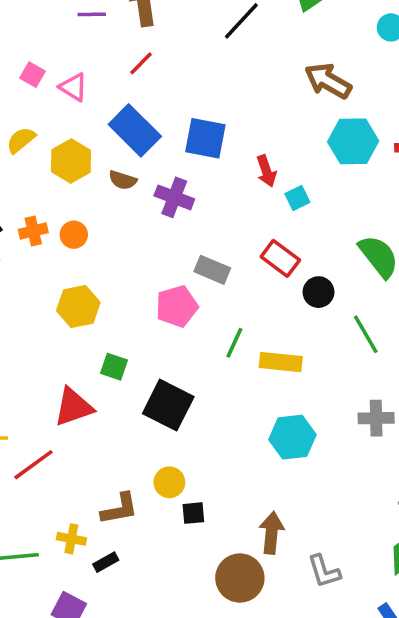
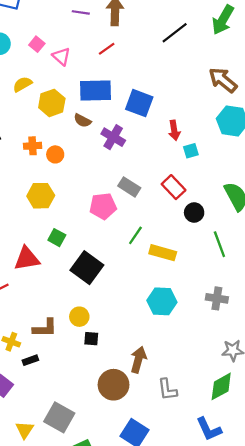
blue rectangle: (135, 130) -> (95, 90), turned -56
orange cross: (33, 231) -> (33, 146), moved
orange circle: (74, 235) -> (55, 154), moved

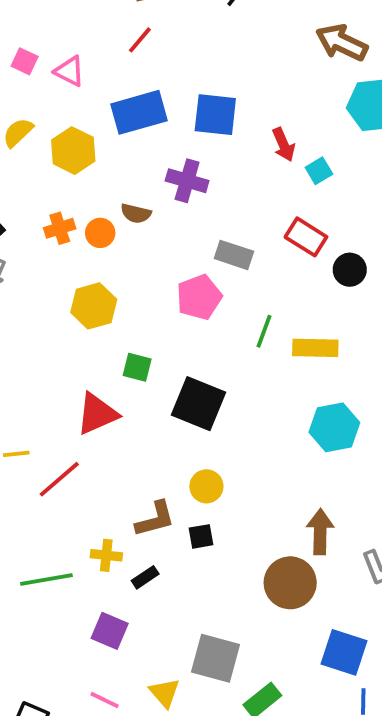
brown semicircle: (82, 121) -> (136, 213), moved
black square: (91, 339) -> (201, 536), moved

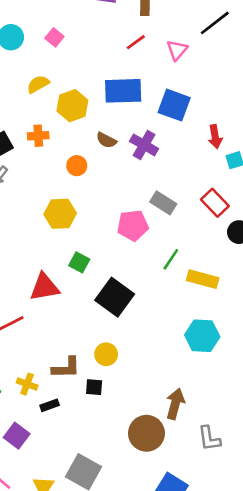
pink triangle: (69, 71) -> (177, 50), moved, turned 30
brown semicircle: (136, 213) -> (106, 140), moved
orange cross: (60, 228) -> (38, 136), moved

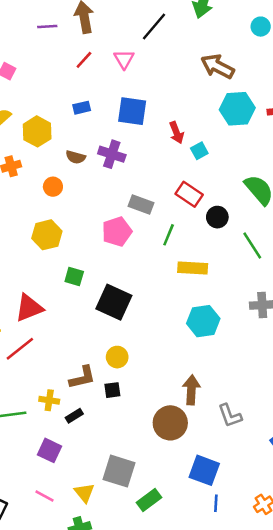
blue rectangle: (123, 91) -> (82, 108), size x0.5
green line: (171, 259) -> (169, 235), moved
red triangle: (44, 287) -> (29, 308), moved

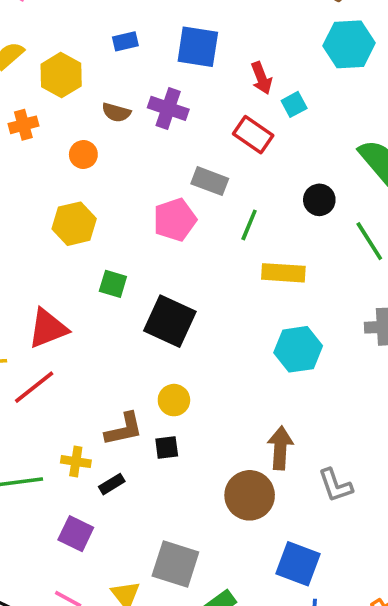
red rectangle: (189, 194) -> (253, 135), moved

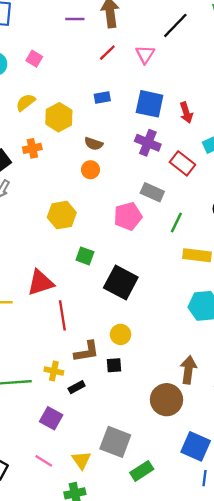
red arrow: (261, 78) -> (186, 113), moved
purple cross: (168, 108) -> (148, 143), moved
orange circle: (83, 155) -> (90, 170), moved
red line: (34, 387) -> (62, 315), moved, turned -64

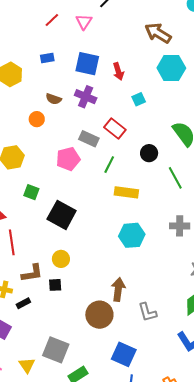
brown semicircle: (94, 144) -> (54, 99), moved
red rectangle: (182, 163) -> (115, 128), moved

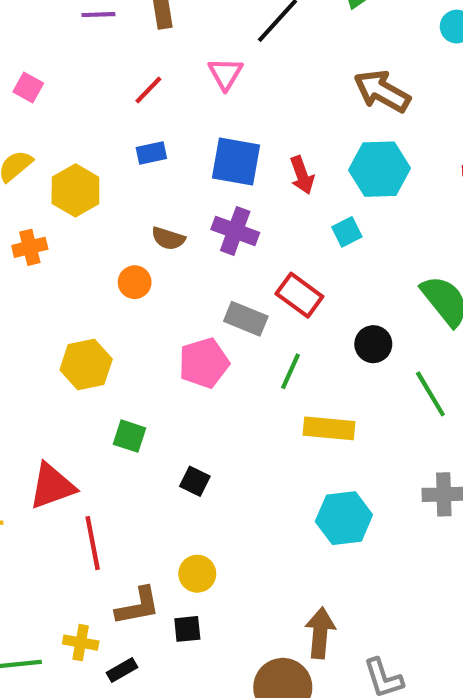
red line: (52, 20) -> (148, 90), moved
cyan hexagon: (171, 68) -> (379, 169), moved
black square: (62, 215) -> (195, 481), size x0.5

